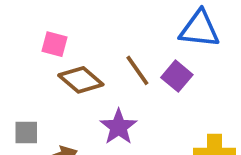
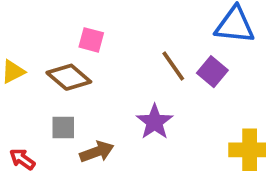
brown diamond: (81, 80) -> (69, 77), moved

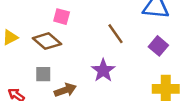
purple square: (212, 72) -> (158, 46), moved

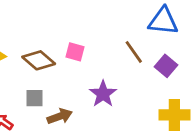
pink square: (62, 17) -> (75, 52), moved
brown line: (115, 34) -> (134, 52), moved

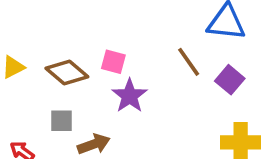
purple star: (103, 94) -> (130, 96), moved

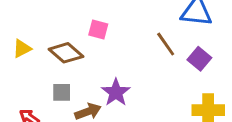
pink square: (113, 62) -> (98, 29), moved
purple star: (130, 96) -> (116, 92), moved

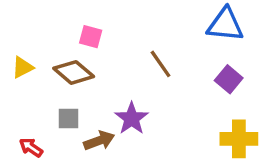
pink square: (98, 29) -> (91, 37), moved
brown line: (166, 44) -> (161, 64), moved

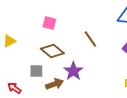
brown diamond: (74, 72) -> (52, 51), moved

